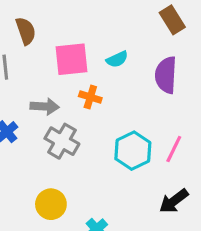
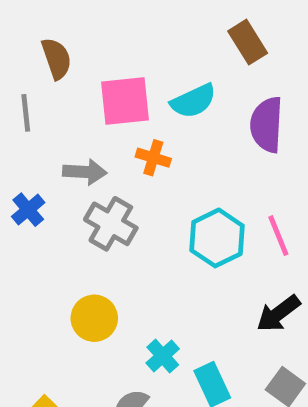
brown rectangle: (172, 20) -> (248, 42), moved
cyan semicircle: (117, 59) -> (193, 101), size x1.4
pink line: (174, 149) -> (278, 236), turned -48

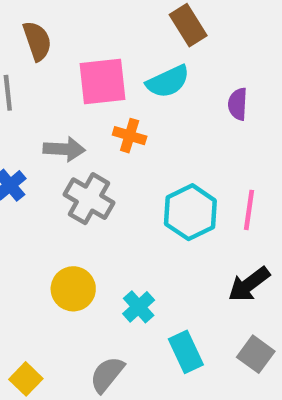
brown rectangle: (248, 42) -> (188, 25), moved
purple semicircle: (267, 125) -> (238, 104), size x0.6
pink line: (278, 236) -> (249, 210), turned 30
cyan cross: (163, 356) -> (139, 307), moved

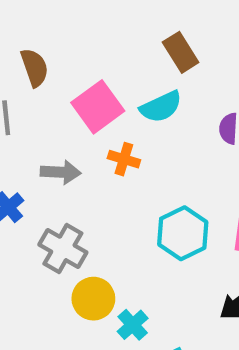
pink square: (103, 82) -> (98, 107), turned -30
gray cross: (89, 199) -> (63, 248), moved
yellow circle: (73, 289) -> (93, 299), moved

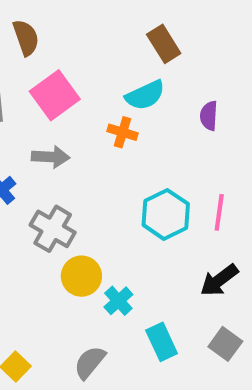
brown semicircle: (35, 68) -> (26, 38), moved
pink square: (98, 107) -> (55, 95), moved
orange cross: (124, 159) -> (123, 132), moved

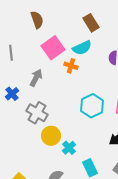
brown semicircle: (26, 38) -> (37, 20), moved
pink square: (55, 95) -> (53, 48), moved
gray arrow: (51, 157) -> (36, 78), turned -66

